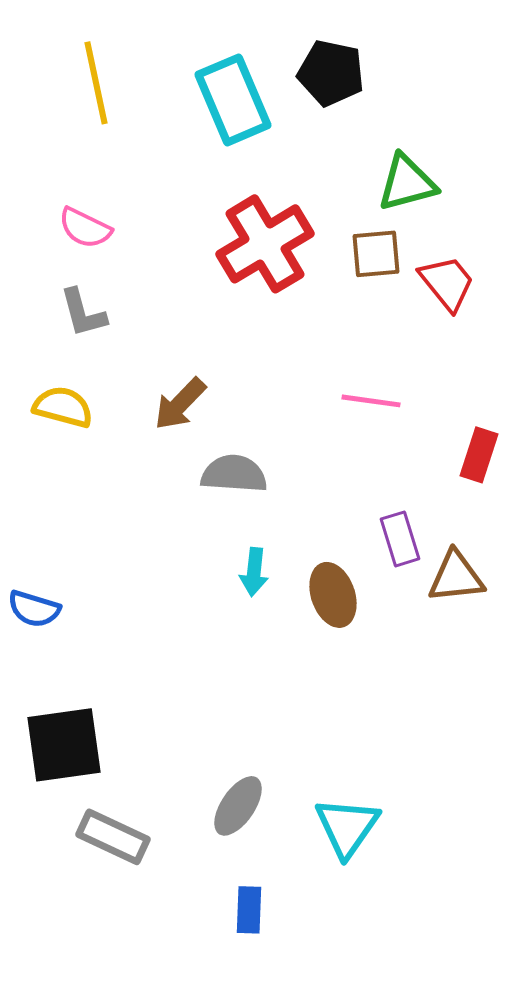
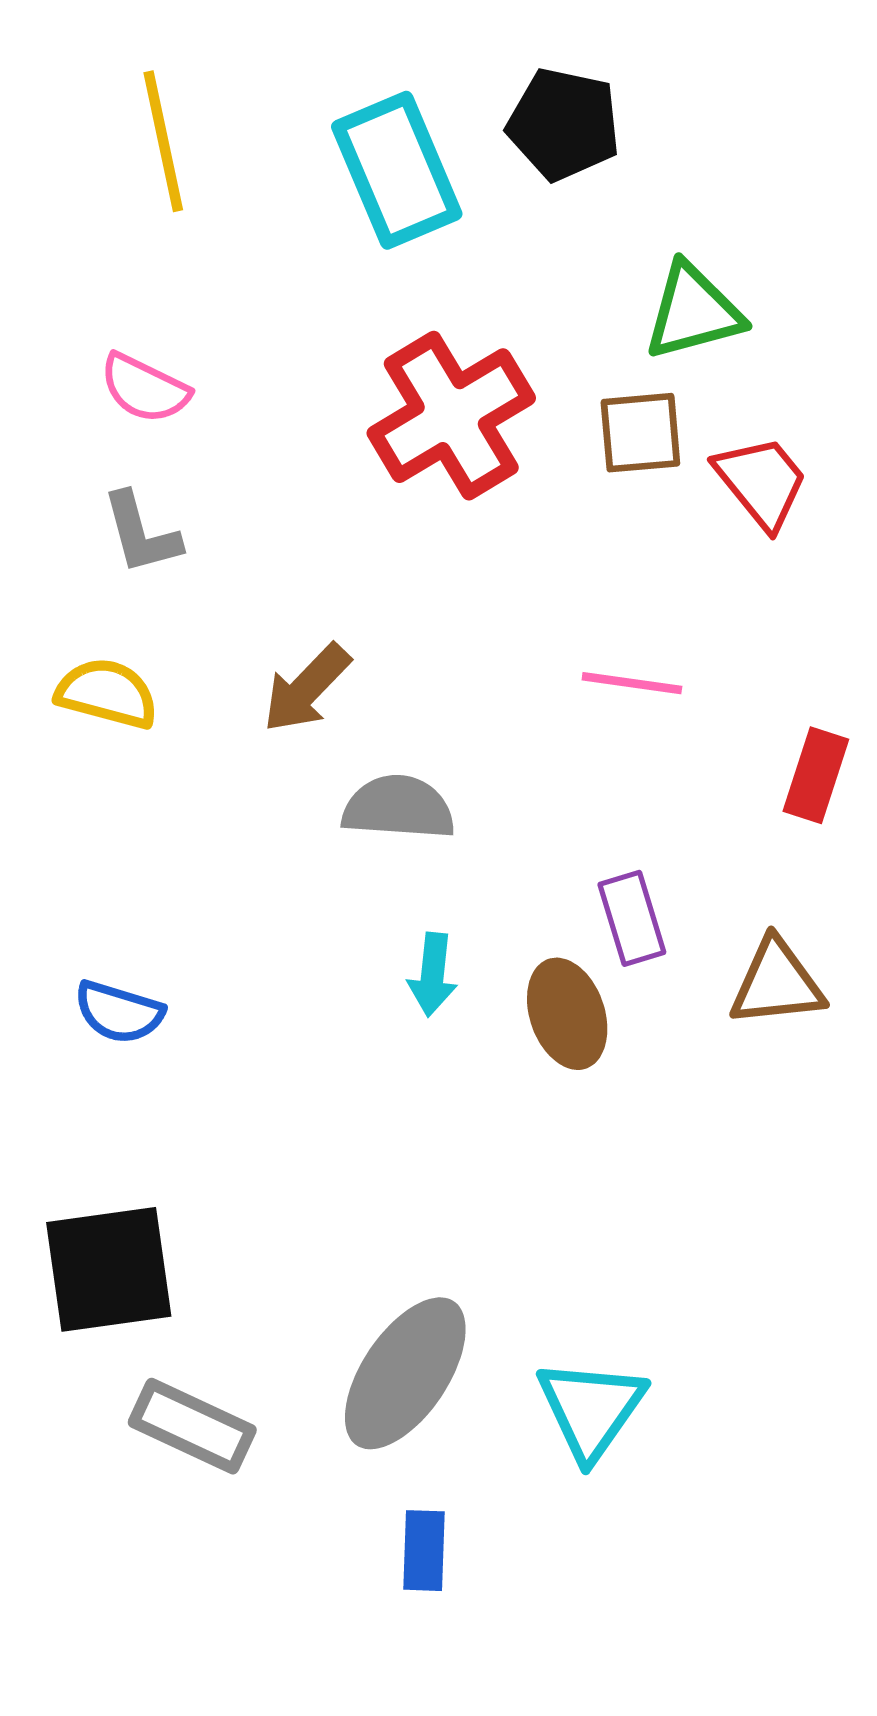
purple rectangle: (400, 539) -> (632, 918), moved
blue semicircle: (34, 609) -> (119, 1012), moved
gray ellipse: (238, 806) -> (405, 1373), size x1.5

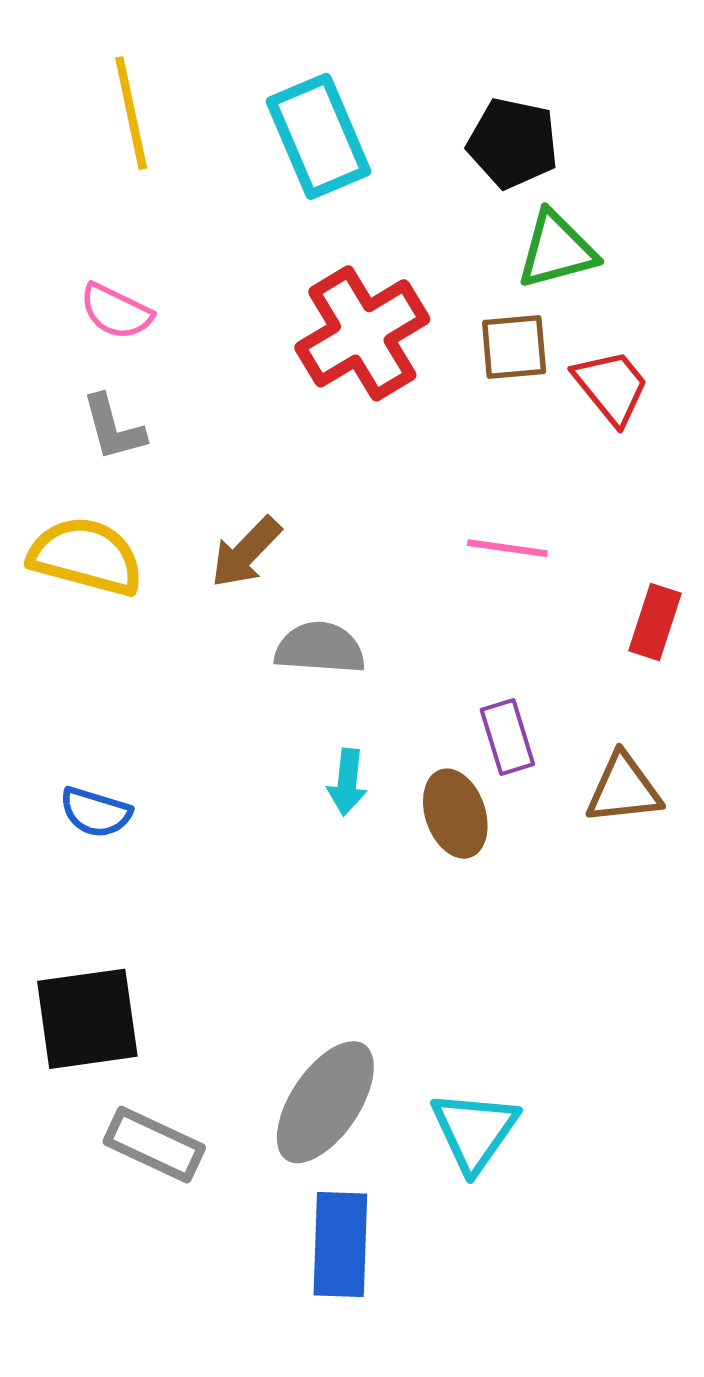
black pentagon: (564, 124) -> (513, 143), moved
yellow semicircle: (107, 693) -> (86, 556), size x1.4
blue rectangle: (424, 1551) -> (340, 1245), size x1.6

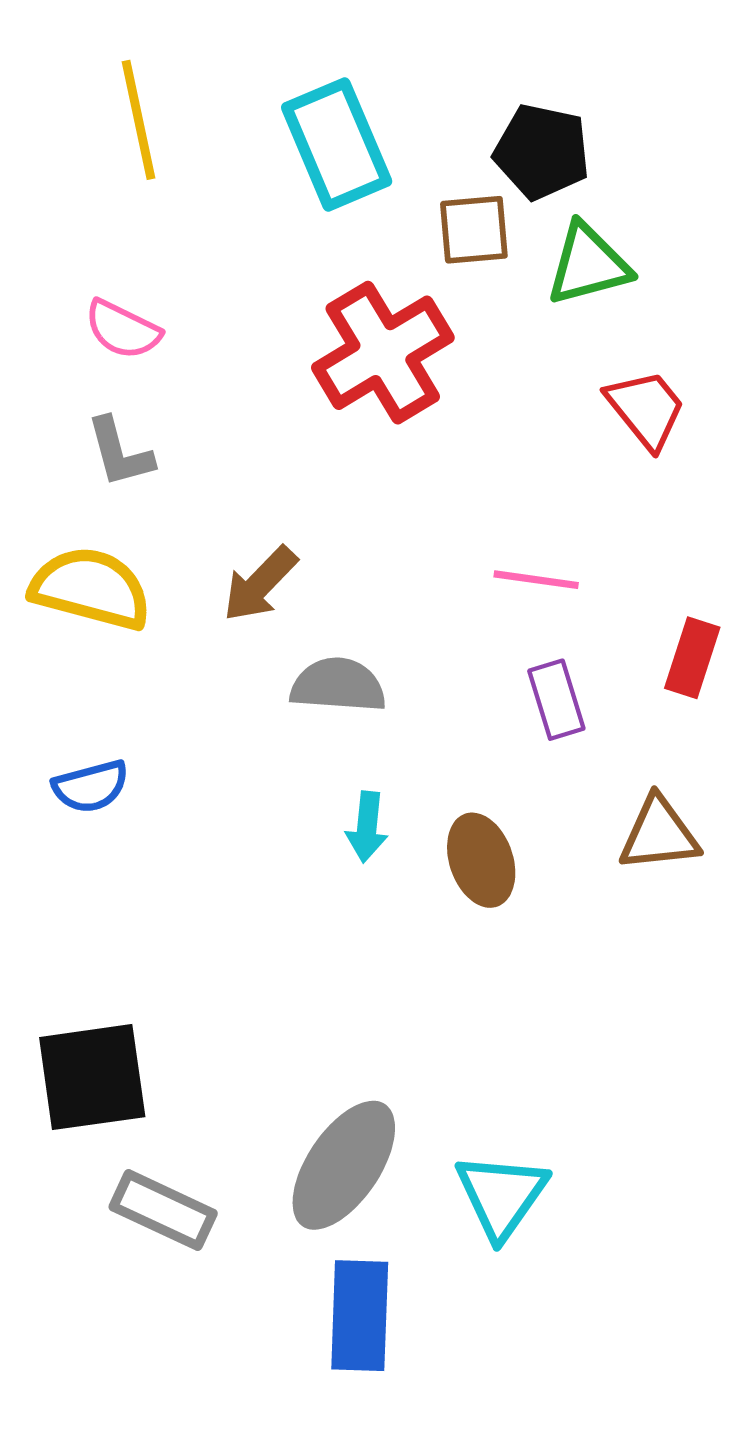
brown square: (514, 347) -> (474, 230), moved
purple rectangle: (507, 737) -> (556, 700), moved
blue semicircle: (95, 812) -> (91, 786), moved, turned -32

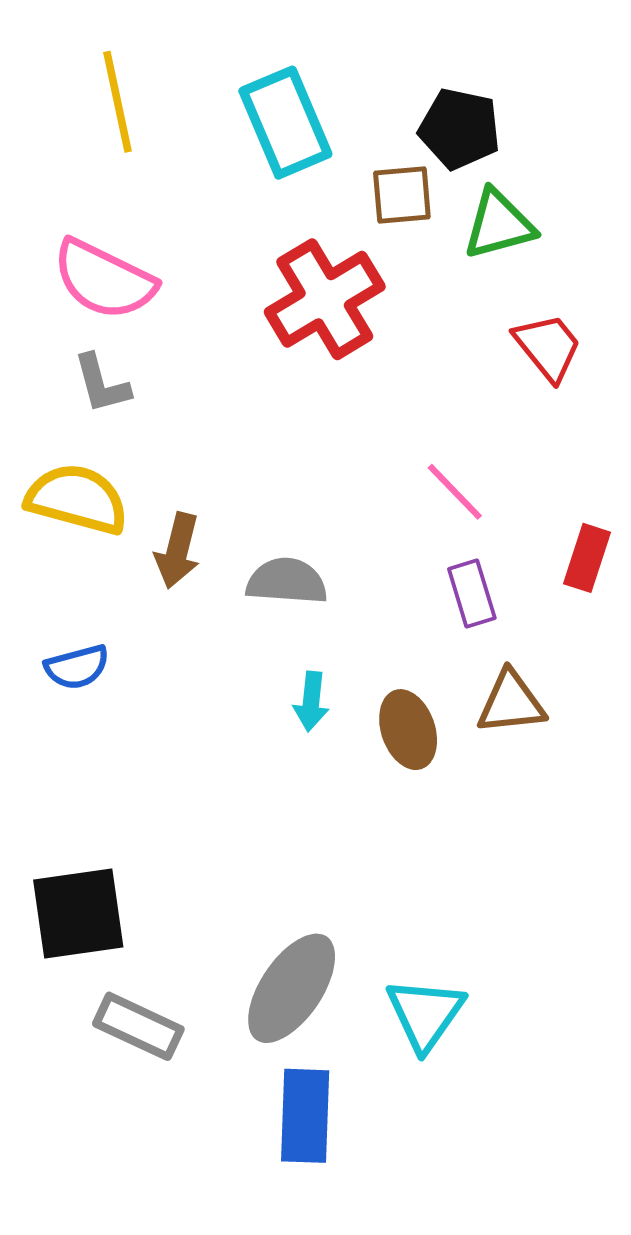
pink semicircle: (123, 330) -> (104, 280), size x1.6
pink line: (536, 580) -> (455, 492), turned 38
brown arrow: (260, 584) -> (178, 551), moved, turned -30
brown triangle: (659, 834) -> (511, 703), moved

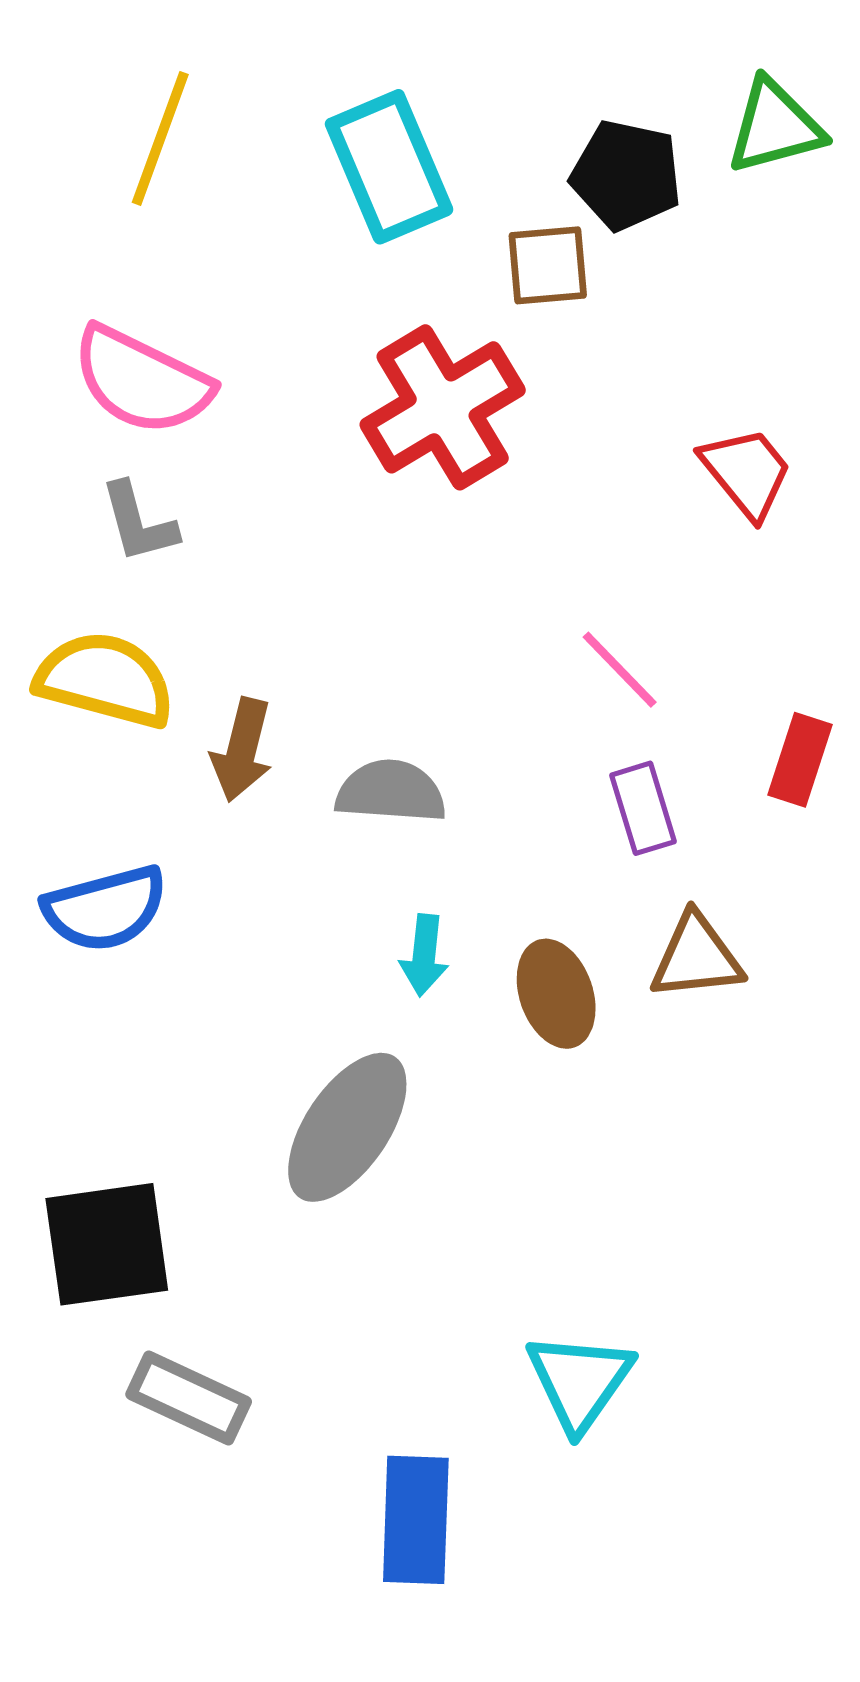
yellow line: (117, 102) -> (160, 138), turned 32
green triangle: (499, 224) -> (775, 127), moved
blue semicircle: (77, 667) -> (105, 909), size x1.4
gray ellipse: (292, 988) -> (347, 1127), moved

